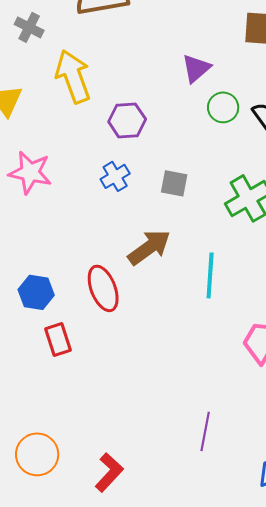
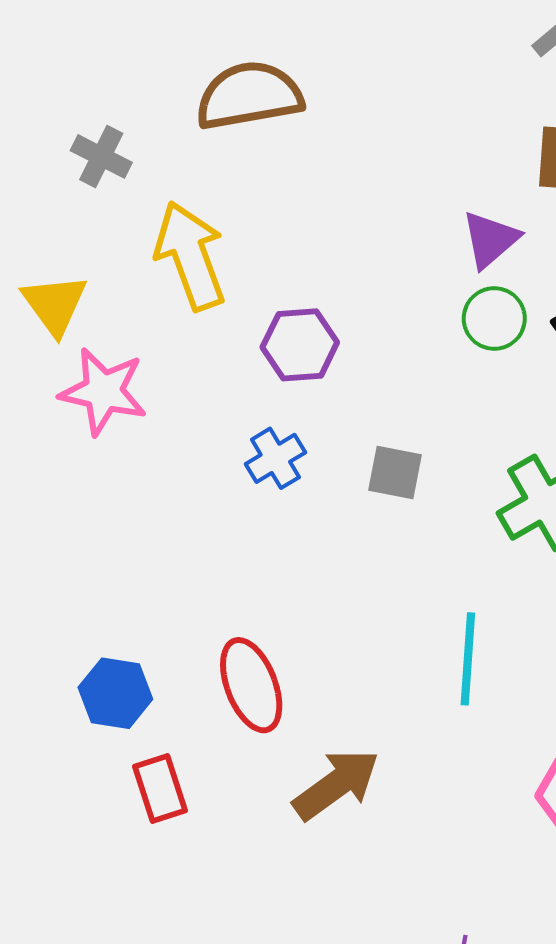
purple triangle: (196, 68) -> (490, 240), moved
pink star: (30, 172) -> (103, 391), moved
brown arrow: (149, 247) -> (336, 784), moved

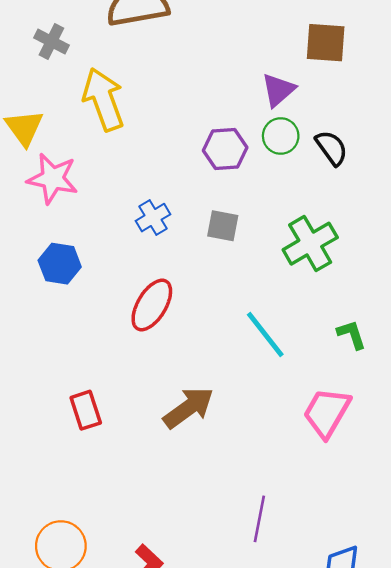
purple hexagon: (300, 345) -> (225, 149), moved
cyan line: (468, 659) -> (265, 335), turned -42
red ellipse: (251, 685) -> (152, 305), moved, turned 52
blue hexagon: (115, 693) -> (60, 264), moved

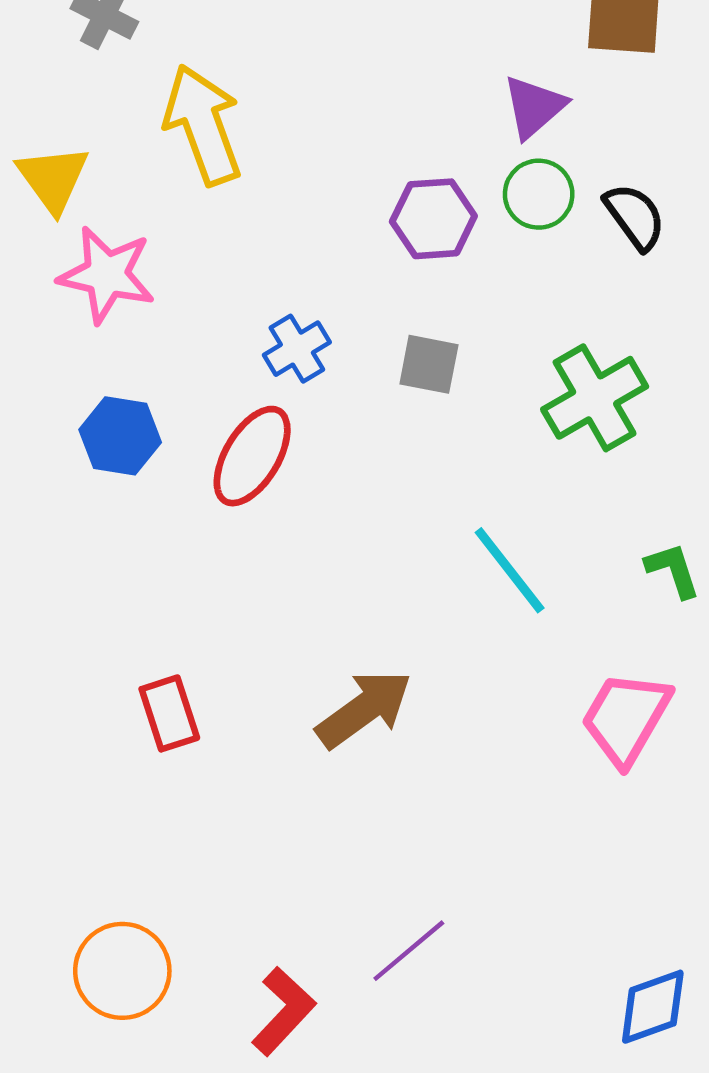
red ellipse: (152, 305) -> (252, 456), moved
purple line: (259, 519) -> (409, 951), moved, turned 39

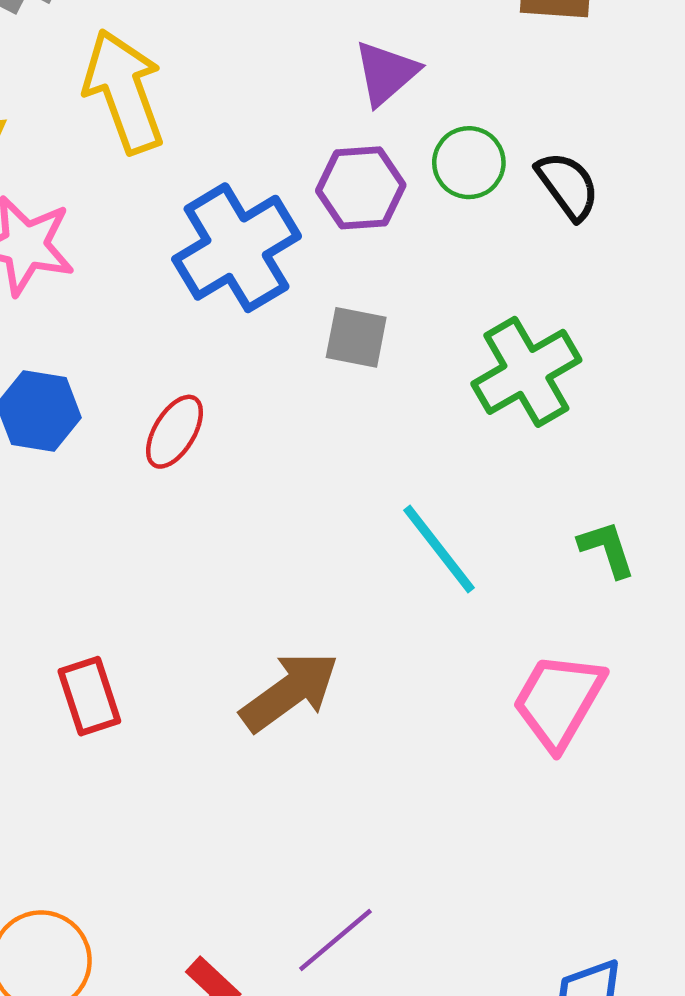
purple triangle: (534, 107) -> (386, 73), moved
blue cross: (297, 349) -> (237, 248), moved, size x1.8
red ellipse: (252, 456) -> (174, 432), size x0.7

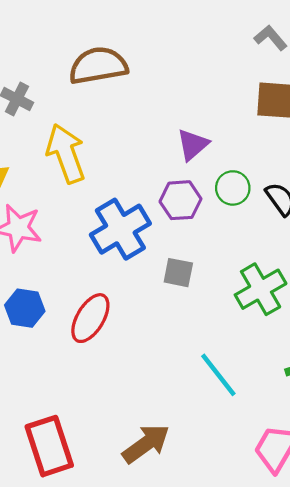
red ellipse: (174, 432) -> (90, 318), size x1.4
red rectangle: (89, 696) -> (49, 446), size x1.6

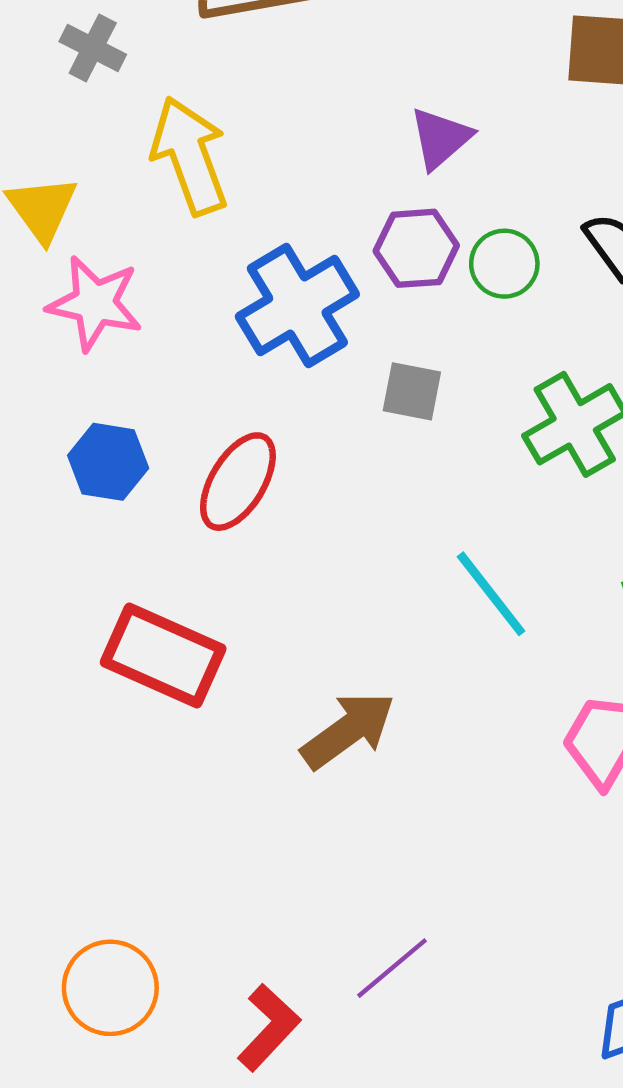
green circle: (233, 188) -> (504, 264), moved
red rectangle: (49, 446) -> (163, 655), moved, turned -48

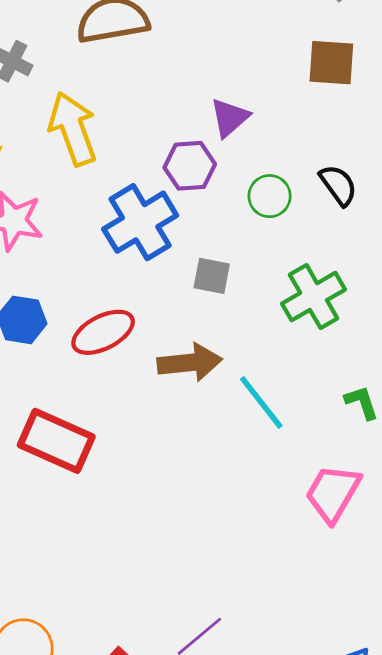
purple hexagon: (416, 248) -> (190, 166), moved
red ellipse: (238, 482) -> (103, 332), turned 32
brown arrow: (348, 730) -> (190, 363), moved, turned 30

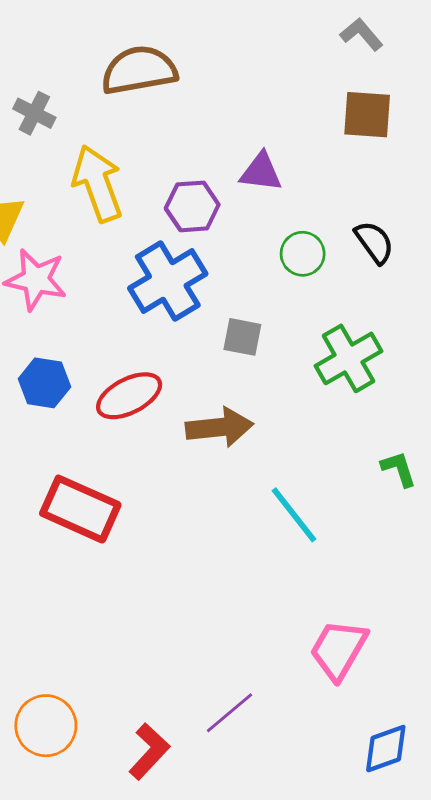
purple triangle: (230, 118) -> (261, 172), turned 48
purple hexagon: (190, 166) -> (192, 206), moved
cyan line: (261, 402) -> (294, 515), moved
pink trapezoid: (333, 493) -> (338, 650), moved

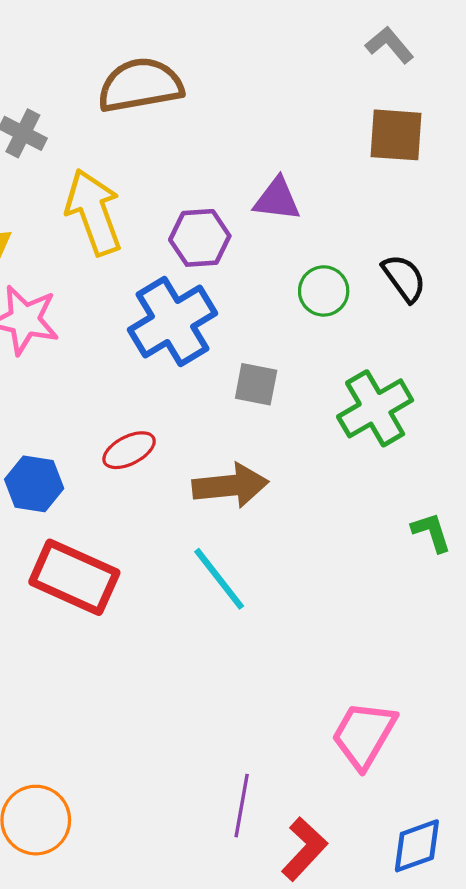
blue hexagon: (44, 383) -> (34, 484), moved
red ellipse: (129, 396) -> (129, 450), size x0.7
cyan line: (294, 515) -> (219, 579), moved
purple line: (229, 713) -> (242, 806), turned -40
red L-shape: (149, 751) -> (304, 849), moved

